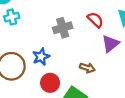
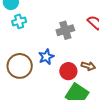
red circle: (50, 83) -> (68, 71), moved

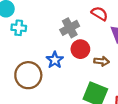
cyan cross: (19, 21) -> (19, 28), turned 32
red circle: (68, 71) -> (80, 49), moved

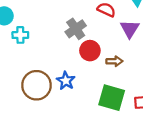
blue star: (55, 60) -> (66, 81), moved

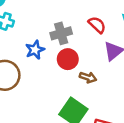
blue star: (66, 81) -> (35, 50), moved

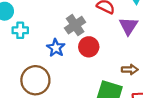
brown arrow: (88, 77) -> (130, 70), moved

